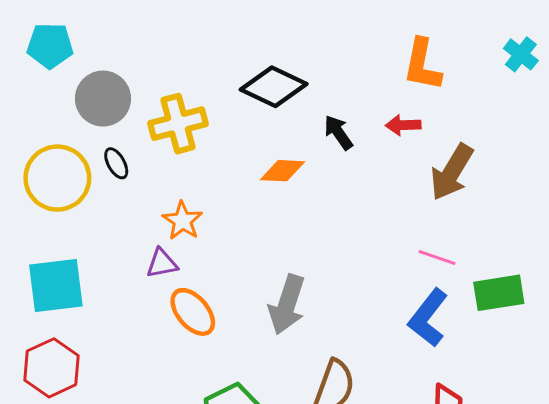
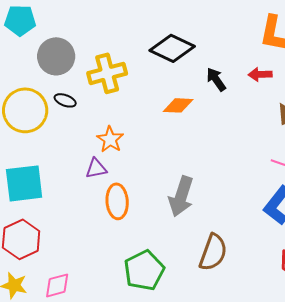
black ellipse: (116, 163) -> (65, 100), turned -40
orange ellipse: (193, 312) -> (117, 201), turned 36

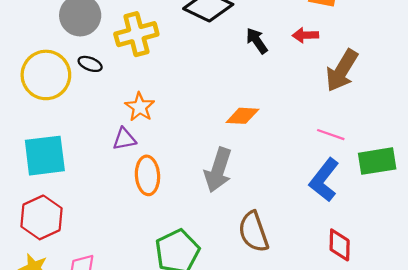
orange diamond: (178, 105) -> (242, 116), moved
brown semicircle: (213, 252) -> (253, 232), turned 141

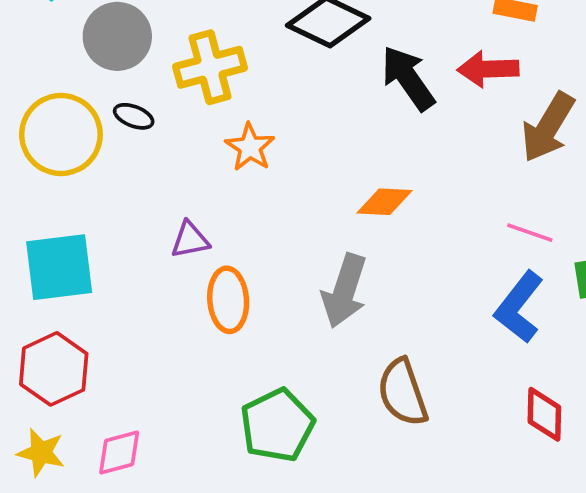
red arrow: (305, 35) -> (488, 69), size x1.4
black arrow: (257, 41) -> (408, 78), size x1.5
orange star: (140, 107) -> (250, 147), moved

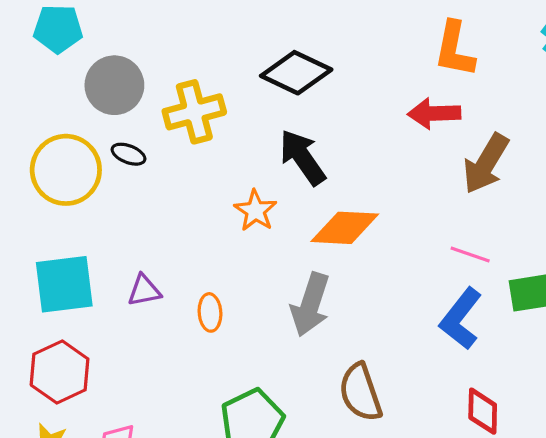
black arrow: (408, 78) -> (302, 157), moved
orange star: (250, 147) -> (255, 211), moved
orange diamond: (384, 202) -> (345, 228), size x1.4
purple triangle: (190, 240) -> (144, 291), moved
orange ellipse: (228, 300) -> (210, 312), size x0.7

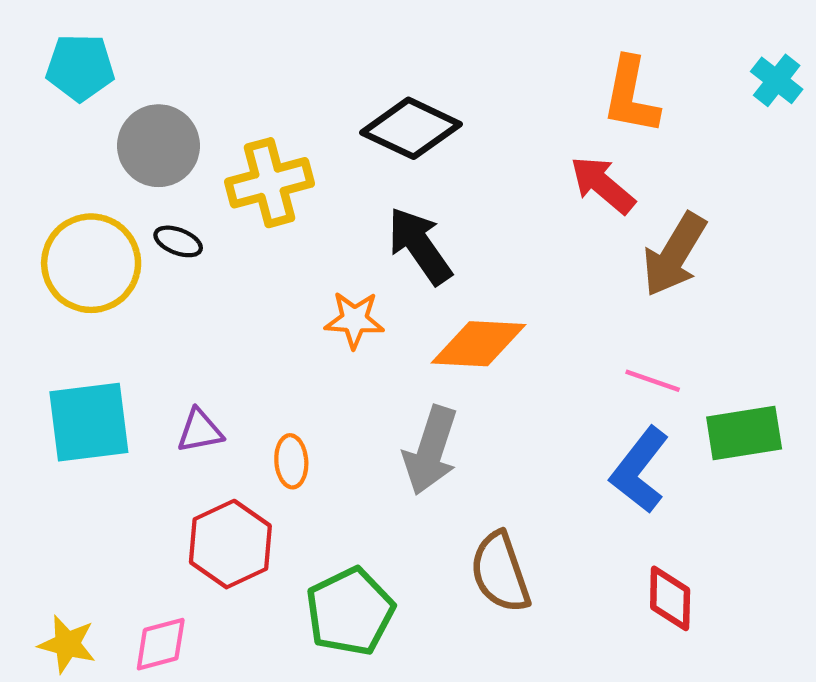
red arrow: (434, 113) -> (603, 185), turned 42
orange star: (255, 211) -> (354, 320), turned -30
red hexagon: (60, 372) -> (230, 544), moved

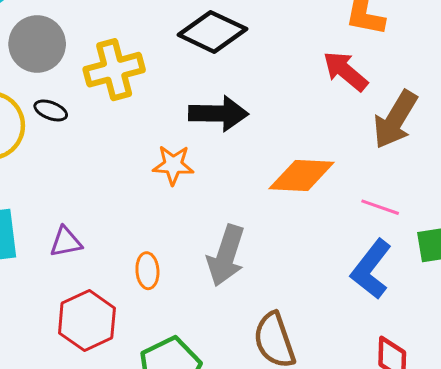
black arrow: (420, 246) -> (218, 114), turned 126
orange diamond: (478, 344) -> (302, 175), moved
orange ellipse: (291, 461) -> (147, 271), moved

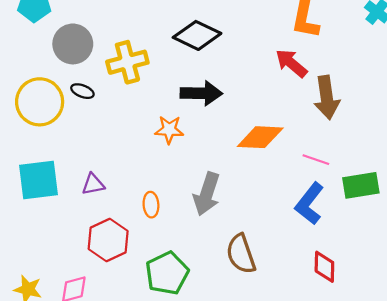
brown arrow: (395, 120) -> (327, 98), turned -39

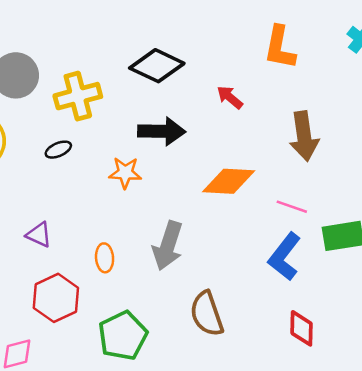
red arrow: (291, 63) -> (230, 97), moved, size x0.7
black ellipse: (82, 91) -> (58, 150), moved, turned -45
purple triangle: (93, 184) -> (39, 235), turned 35

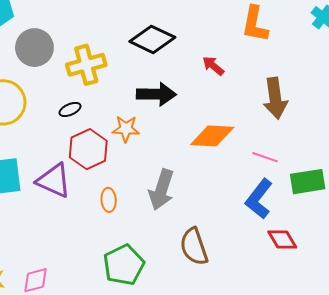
purple triangle: (39, 235) -> (54, 181), size x1.6
red hexagon: (56, 298) -> (88, 149), moved
red diamond: (302, 328) -> (282, 240), moved, turned -32

